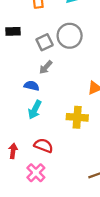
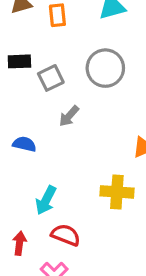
gray square: (45, 42) -> (51, 78), moved
blue semicircle: (32, 86) -> (24, 144), moved
cyan arrow: (35, 110) -> (46, 200), moved

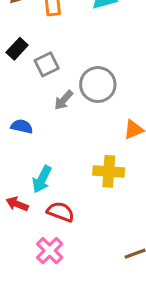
black rectangle: (19, 61) -> (17, 49), turned -45
gray circle: (105, 68) -> (98, 85), moved
red arrow: (19, 243) -> (17, 204), moved, turned -75

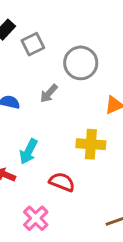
gray arrow: (64, 100) -> (49, 93), moved
red semicircle: (61, 212) -> (62, 182), moved

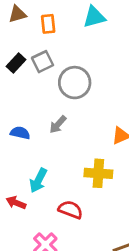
gray square: (33, 44) -> (43, 62), moved
gray circle: (81, 63) -> (75, 83), moved

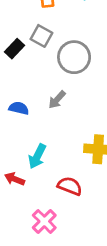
gray square: (43, 62) -> (41, 36), turned -35
black rectangle: (16, 63) -> (15, 49), moved

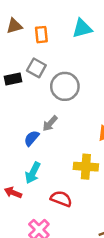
black rectangle: (15, 49) -> (13, 79), turned 35
blue semicircle: (19, 108) -> (32, 138), moved, turned -63

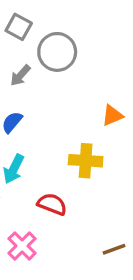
gray arrow: (50, 123) -> (20, 75), moved

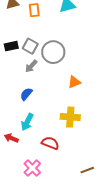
gray square: (19, 27) -> (30, 46), moved
orange triangle: (112, 115) -> (74, 82), moved

